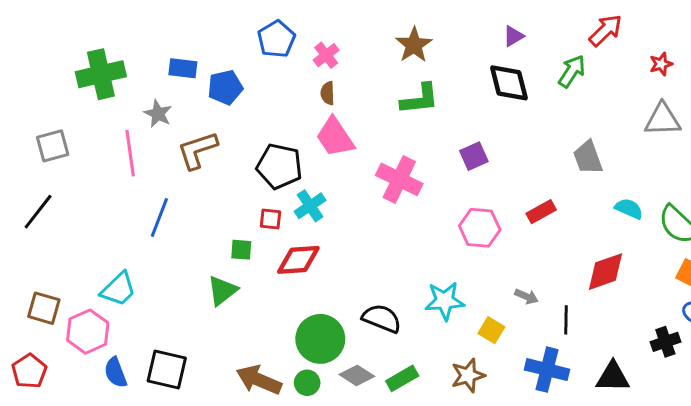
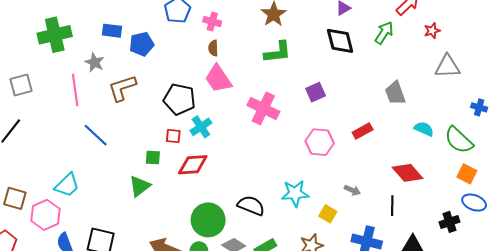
pink cross: (326, 55) -> (212, 21), turned -36
red star: (661, 64) -> (432, 31), moved
blue line: (159, 217) -> (96, 135), turned -68
red diamond: (605, 272) -> (408, 173), turned 68
black line: (566, 320) -> (392, 206), moved

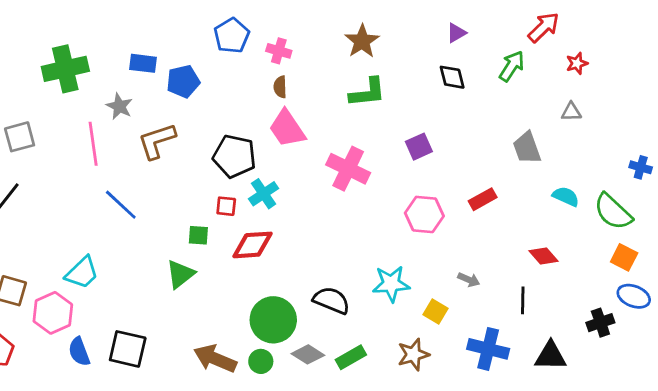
black diamond: (340, 41) -> (452, 77), size x0.7
gray triangle: (447, 66) -> (571, 112), moved, size x0.6
red diamond: (408, 173) -> (544, 256), size x0.7

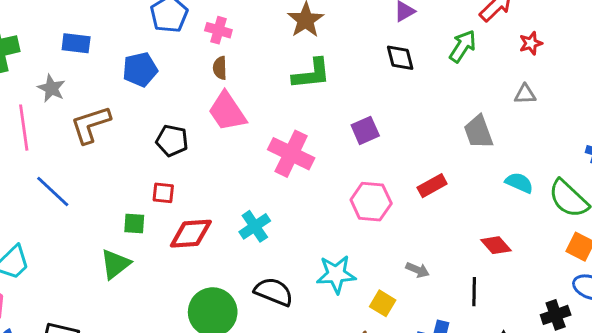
blue pentagon: (183, 81) -> (140, 69), moved
black pentagon: (234, 156) -> (172, 141), size x0.7
cyan cross: (264, 194) -> (255, 226), moved

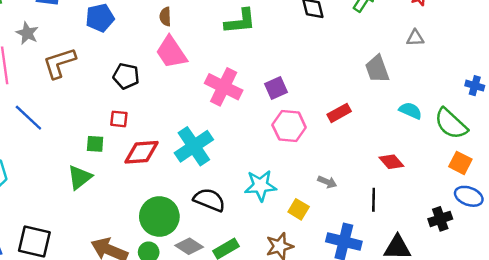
purple square: (365, 130) -> (276, 88), moved
cyan cross: (255, 226) -> (194, 146), size x1.5

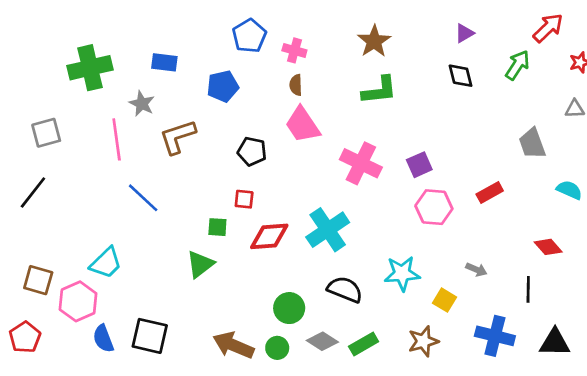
green circle: (159, 217) -> (289, 308), size x0.7

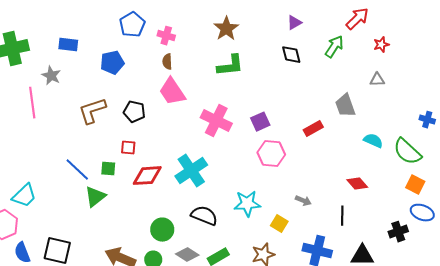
brown L-shape: (178, 137) -> (92, 111), moved
red rectangle: (490, 193) -> (313, 129), moved
blue line: (143, 198) -> (77, 170), moved

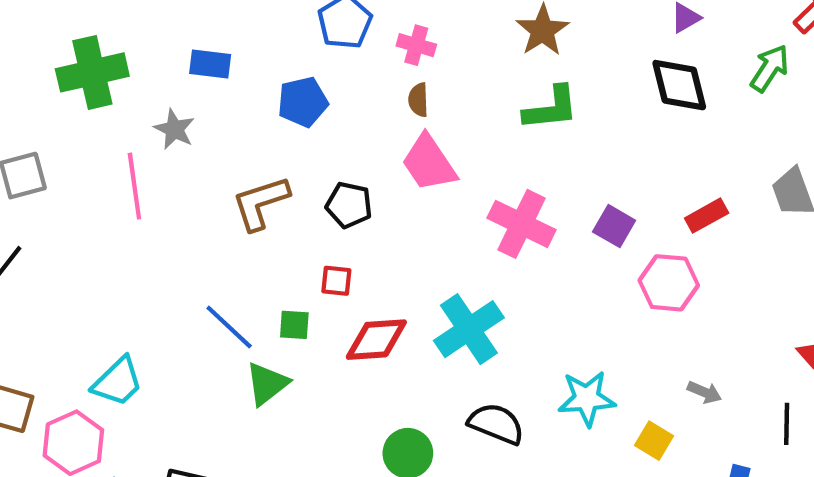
black diamond: (291, 55) -> (679, 85), size x1.4
purple square: (260, 122) -> (614, 226), turned -36
red rectangle: (313, 129) -> (707, 216), moved
pink hexagon: (271, 154) -> (669, 283), moved

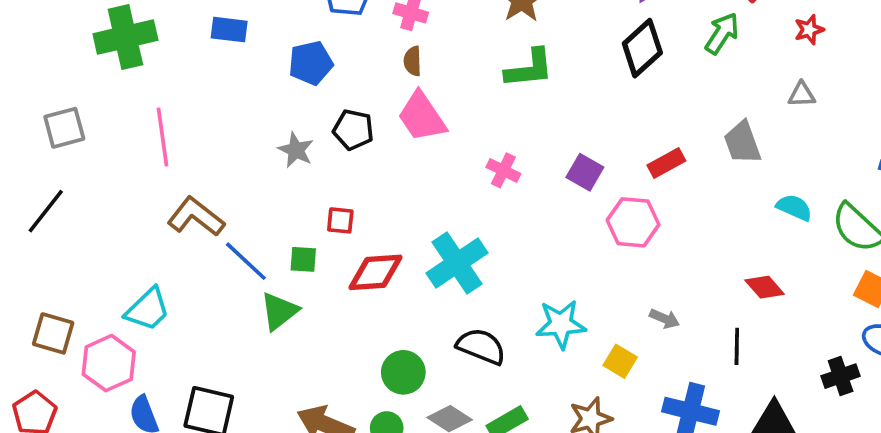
black diamond: (679, 85) -> (642, 48), turned 62
gray star: (174, 129) -> (296, 150), moved
brown L-shape: (261, 203) -> (196, 217), moved, turned 56
black pentagon: (349, 205) -> (353, 130), moved
pink cross: (521, 224) -> (503, 170), size x0.6

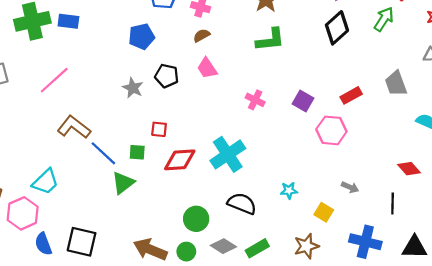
blue rectangle: (229, 30) -> (68, 21), moved
brown semicircle: (413, 61) -> (202, 35), turned 63
pink trapezoid: (422, 117) -> (207, 68), size x0.7
pink line: (162, 137) -> (54, 80), turned 56
cyan star: (561, 324) -> (289, 190), size x0.6

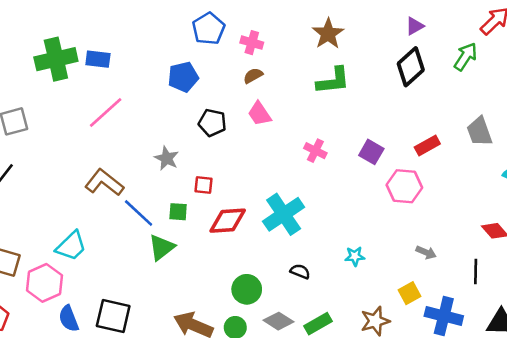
pink line: (54, 80) -> (106, 113), moved
gray star: (133, 88) -> (167, 158), moved
black semicircle: (242, 204) -> (300, 271), size x0.6
yellow square: (324, 212) -> (409, 293), moved, turned 30

